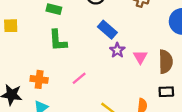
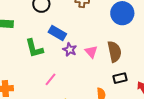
green L-shape: (58, 40) -> (34, 48), moved
pink line: (79, 78) -> (51, 79), moved

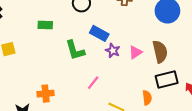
pink triangle: (91, 52) -> (135, 52), turned 40
black rectangle: (120, 78) -> (167, 80), size x1.5

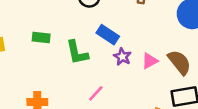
green rectangle: (45, 25) -> (41, 37), moved
brown semicircle: (160, 52) -> (179, 62), turned -30

